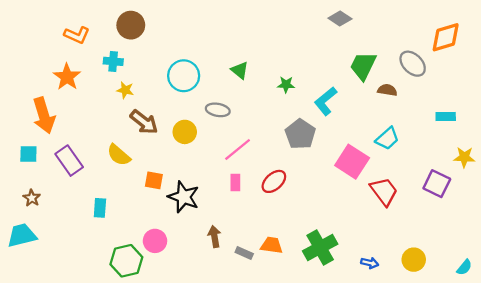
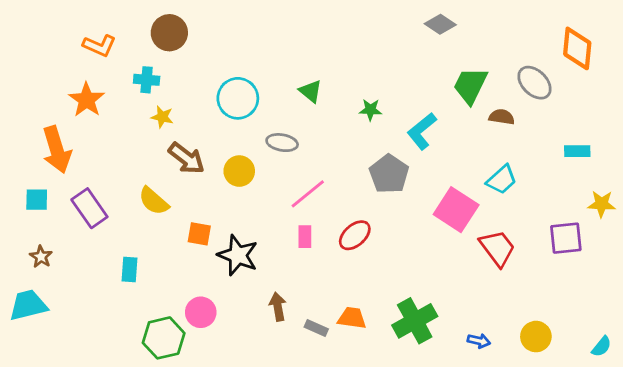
orange diamond: (446, 37) -> (577, 48), turned -68
purple square: (437, 184) -> (566, 238), turned -32

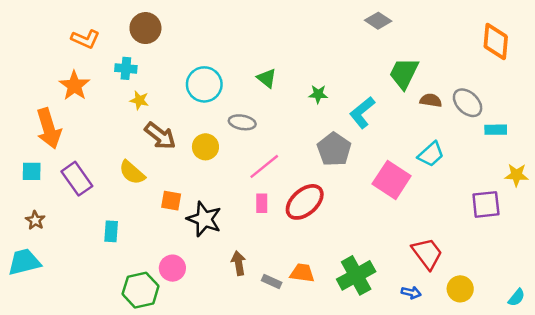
gray ellipse: (534, 83) -> (468, 103), moved
red ellipse: (355, 235) -> (305, 202), size x1.4
red trapezoid: (497, 248) -> (427, 253), moved

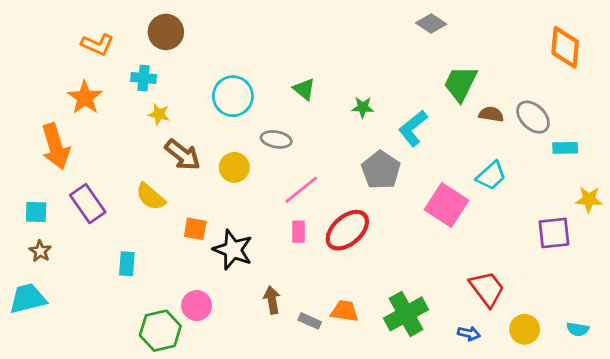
cyan square: (32, 171) -> (36, 212), moved
cyan semicircle: (517, 297) -> (578, 329), moved, turned 60

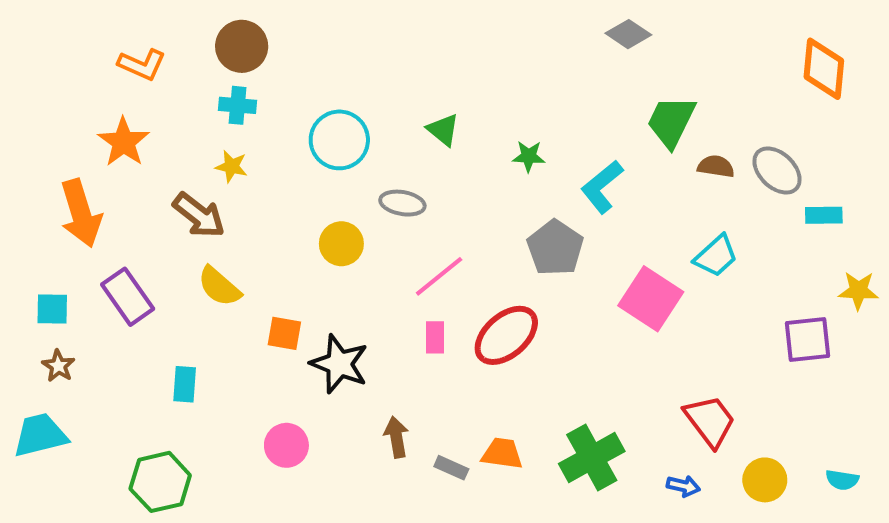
cyan cross: (144, 78) -> (238, 105), moved
brown arrow: (183, 155) -> (199, 215), moved
green hexagon: (160, 331) -> (160, 482), moved

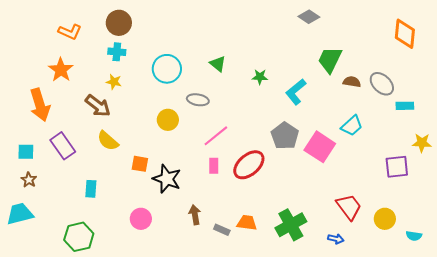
gray pentagon: (555, 248) -> (285, 136), moved
yellow circle: (765, 480) -> (385, 219), moved

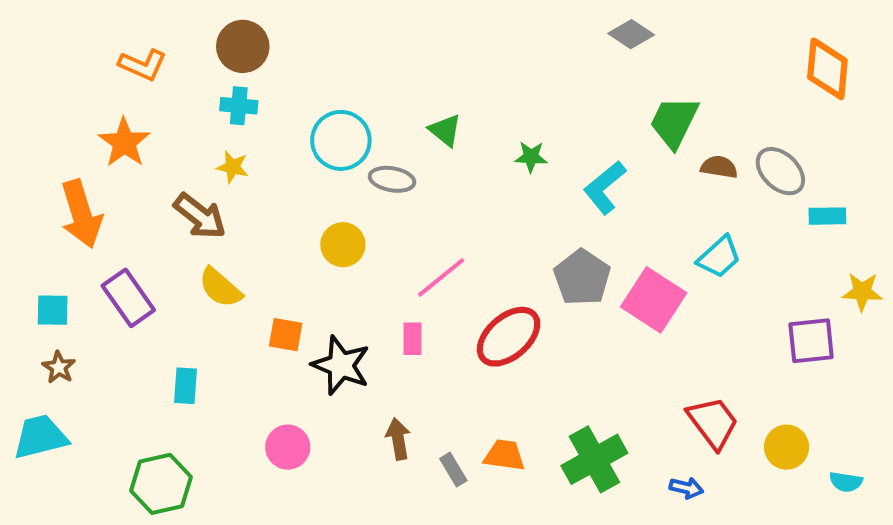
gray ellipse: (198, 100) -> (392, 179), moved
pink rectangle: (214, 166) -> (412, 339), moved
gray rectangle: (222, 230) -> (453, 470), turned 35

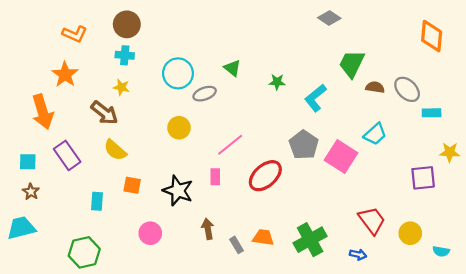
gray ellipse: (392, 179) -> (205, 94), turned -30
orange square: (286, 335) -> (132, 185), moved

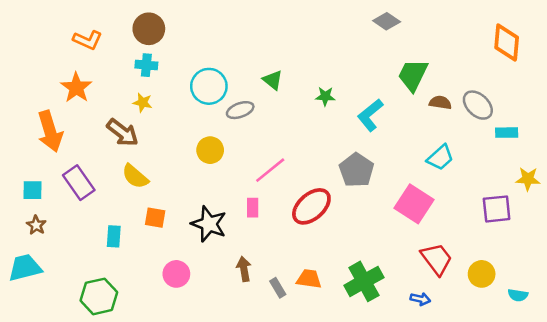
pink square: (341, 156) -> (414, 204), moved

